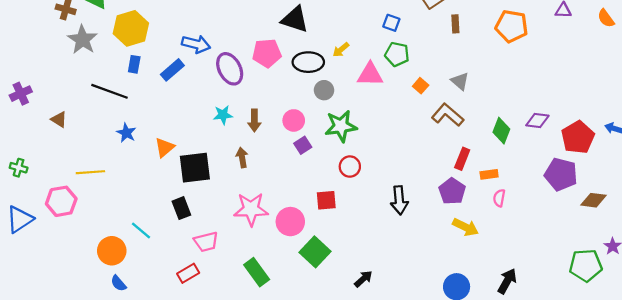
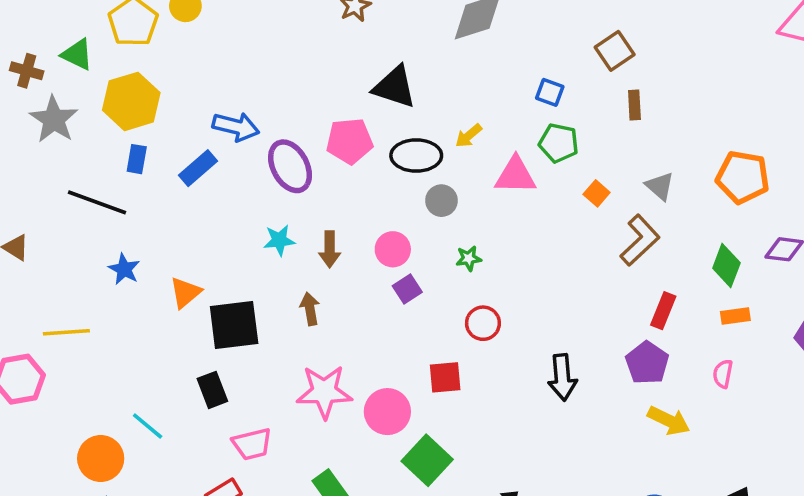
brown rectangle: (455, 24) -> (634, 105), moved
orange pentagon: (512, 26) -> (743, 177), moved
brown L-shape: (448, 115) -> (640, 240), turned 96
green star: (341, 126) -> (469, 258), size x0.5
orange rectangle: (489, 174) -> (735, 316), moved

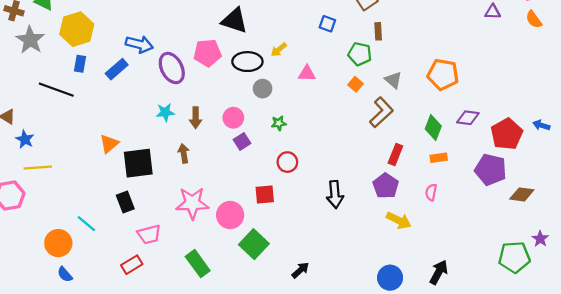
green pentagon: (559, 143) -> (360, 54), moved
pink triangle: (515, 175) -> (307, 73), size x0.7
blue star: (124, 269) -> (25, 139), moved

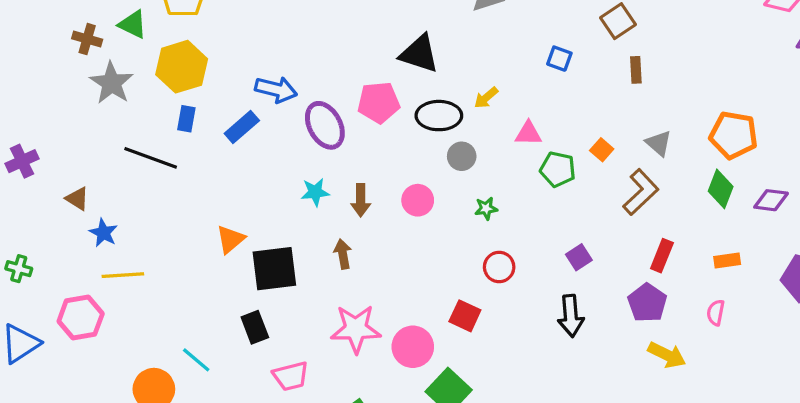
green pentagon: (360, 54) -> (558, 169), moved
green diamond: (433, 127) -> (721, 189), moved
purple square: (242, 142) -> (579, 257), moved
red square: (265, 194) -> (465, 316), turned 30

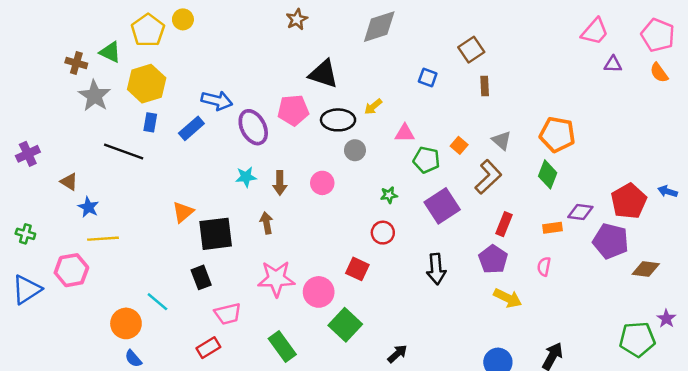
purple diamond: (771, 200) -> (580, 212), moved
green star: (486, 208) -> (389, 195), moved
purple square: (579, 257) -> (442, 206), moved, size x1.8

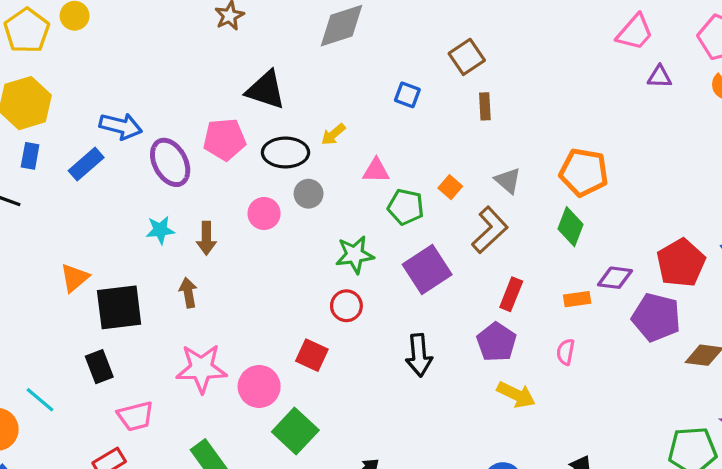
pink circle: (322, 183) -> (264, 213), moved
green star: (389, 195) -> (355, 255), size x1.6

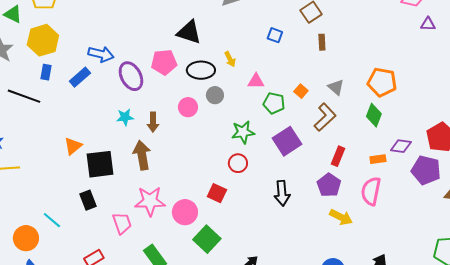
yellow arrow: (333, 134) -> (230, 59), turned -77
brown arrow: (188, 293) -> (142, 155), size x1.6
pink semicircle: (566, 352) -> (371, 191), size x1.8
pink trapezoid: (136, 416) -> (122, 223), moved, turned -95

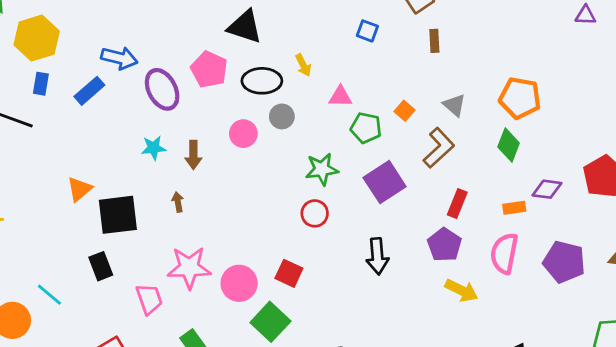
pink pentagon: (164, 62) -> (209, 69), turned 30
brown arrow: (142, 155) -> (178, 202), size x0.5
purple pentagon: (426, 170) -> (564, 262), moved
red square: (217, 193) -> (289, 273), moved

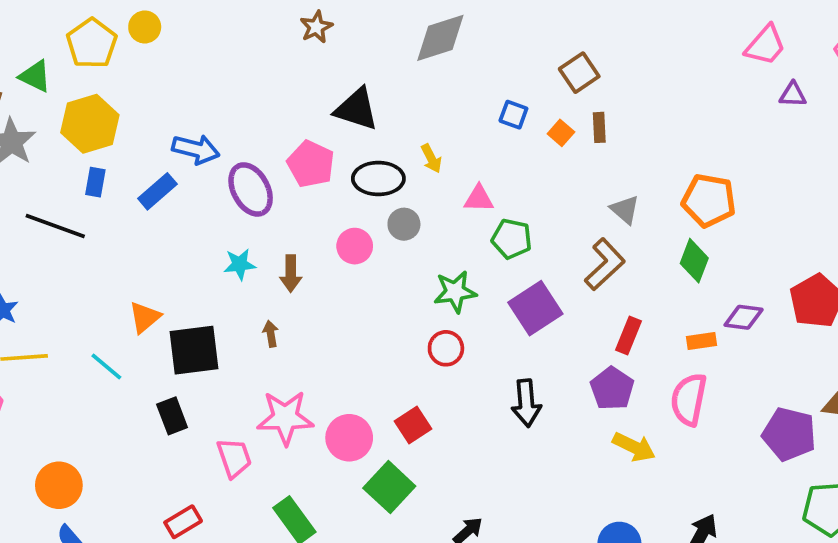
orange square: (404, 111) -> (561, 133), moved
purple pentagon: (564, 262) -> (789, 434), moved
red square: (289, 273) -> (413, 425), turned 32
cyan line: (49, 295) -> (106, 367), moved

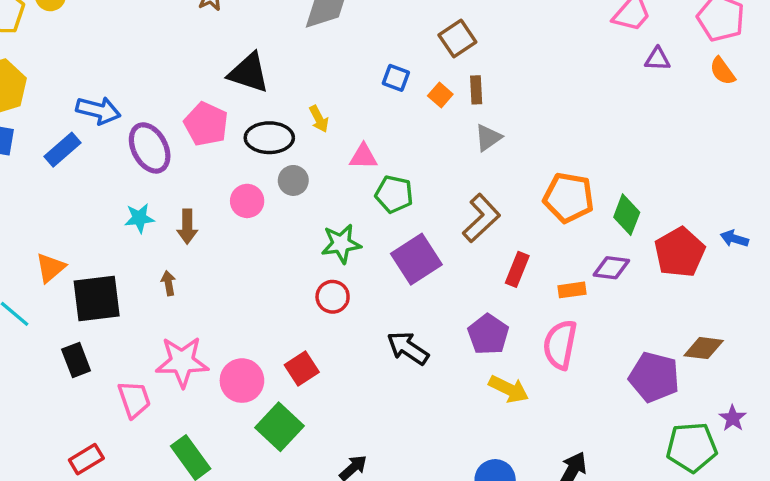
orange pentagon: (709, 200) -> (569, 198), moved
gray triangle: (625, 210) -> (488, 138), moved, turned 44
green diamond: (694, 261) -> (627, 215), moved
red rectangle: (628, 336) -> (517, 269), moved
black arrow: (526, 403) -> (408, 348), turned 129

